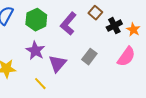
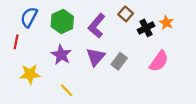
orange star: (133, 30) -> (166, 23), moved
purple triangle: (57, 64) -> (96, 57), moved

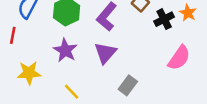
gray rectangle: (119, 61) -> (128, 85), moved

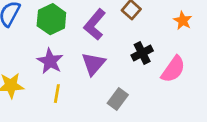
black cross: (164, 19) -> (142, 53), moved
yellow line: (72, 92) -> (57, 94), moved, turned 54

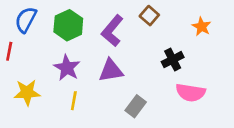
black cross: (142, 53) -> (173, 60), moved
purple triangle: (93, 64) -> (111, 71), turned 40
pink semicircle: (173, 69) -> (191, 92), moved, turned 64

